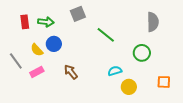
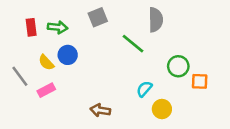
gray semicircle: (153, 22) -> (156, 20), moved
cyan semicircle: (115, 71) -> (144, 89), turned -32
brown arrow: (71, 72) -> (100, 110), moved, turned -42
orange square: (164, 82) -> (200, 81), moved

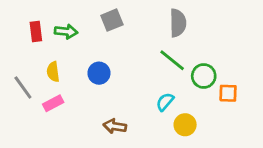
green line: (133, 44) -> (172, 60), moved
blue circle: (68, 55) -> (99, 73), moved
yellow semicircle: (46, 62) -> (53, 72), turned 36

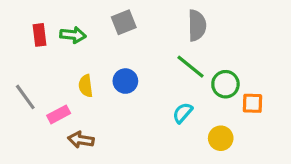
yellow semicircle: (53, 72) -> (86, 86), moved
blue circle: (99, 73) -> (125, 81), moved
yellow circle: (185, 125) -> (221, 138), moved
brown arrow: (115, 126) -> (81, 140), moved

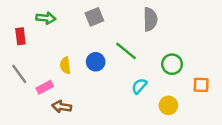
red rectangle: (40, 35) -> (20, 36), moved
green arrow: (73, 35) -> (46, 18), moved
green line: (191, 67) -> (126, 51), moved
orange square: (252, 103) -> (201, 85), moved

